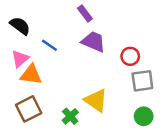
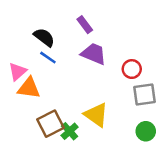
black semicircle: (20, 26) -> (44, 37), moved
brown square: (29, 109) -> (51, 124), moved

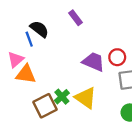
purple trapezoid: (94, 54) -> (94, 62), moved
blue line: (48, 58) -> (29, 39), moved, turned 35
green cross: (70, 131) -> (62, 97), moved

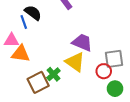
red circle: (117, 57) -> (104, 71), moved
pink triangle: (16, 59) -> (11, 40), turned 42
yellow triangle: (86, 98) -> (75, 62), moved

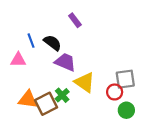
black semicircle: (33, 13) -> (52, 43), moved
purple trapezoid: (82, 42) -> (65, 62), moved
orange triangle: (21, 54) -> (28, 99), moved

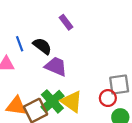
yellow triangle: (85, 82) -> (72, 101), moved
green cross: (62, 95) -> (52, 101), size x1.5

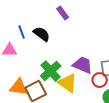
purple trapezoid: (56, 66) -> (83, 65), moved
green cross: (52, 101) -> (51, 71), moved

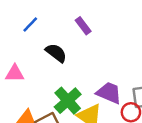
blue line: (22, 32) -> (30, 24), moved, turned 64

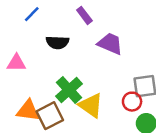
black semicircle: (56, 53) -> (57, 42), turned 145
purple trapezoid: (109, 93) -> (110, 44), moved

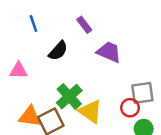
blue line: (32, 14) -> (33, 24), turned -63
black semicircle: (57, 42) -> (58, 51), turned -50

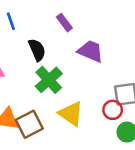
black semicircle: (58, 51) -> (37, 50), turned -65
green cross: (69, 97) -> (49, 80), moved

